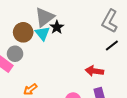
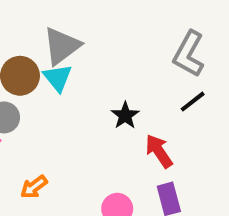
black star: (57, 27) -> (125, 115), moved
red arrow: (94, 71) -> (159, 151), turned 48

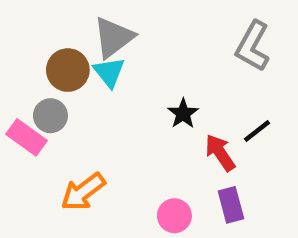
black line: (193, 102) -> (257, 131), moved
orange arrow: (34, 187) -> (83, 192), size x1.5

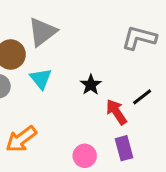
gray L-shape: (253, 46) -> (139, 38), turned 76
cyan triangle: (109, 72) -> (41, 79), moved

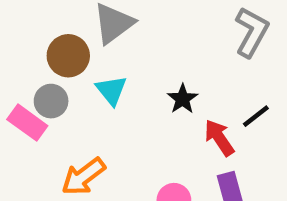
gray L-shape: (139, 38) -> (252, 32), turned 104

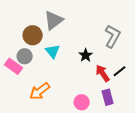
gray L-shape: (252, 32) -> (113, 36), moved
black line: (256, 116) -> (120, 71), moved

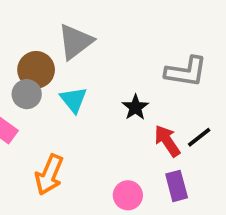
gray L-shape: (113, 36) -> (186, 72), turned 70
gray circle: (25, 56) -> (27, 94), moved
orange arrow: (40, 91) -> (49, 175), turned -30

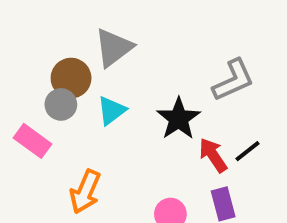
gray L-shape: (186, 72) -> (233, 80), turned -33
cyan triangle: (74, 100) -> (112, 111), turned 32
black star: (135, 107) -> (179, 119), size x1.5

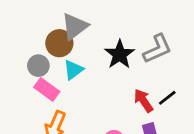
brown circle: (71, 78) -> (59, 43), moved
black star: (179, 119) -> (120, 54), moved
pink rectangle: (32, 141) -> (47, 89), moved

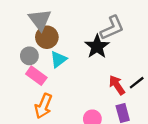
gray triangle: (75, 26) -> (40, 20), moved, turned -30
gray L-shape: (157, 49) -> (112, 28), moved

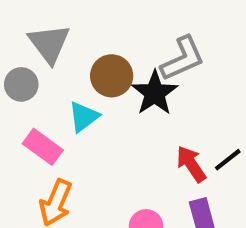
brown circle: (47, 37) -> (112, 76), moved
gray circle: (29, 56) -> (21, 84), moved

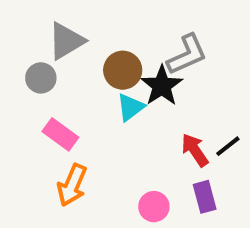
gray triangle: (49, 44) -> (66, 41), turned 36
cyan triangle: (84, 117) -> (130, 107), moved

